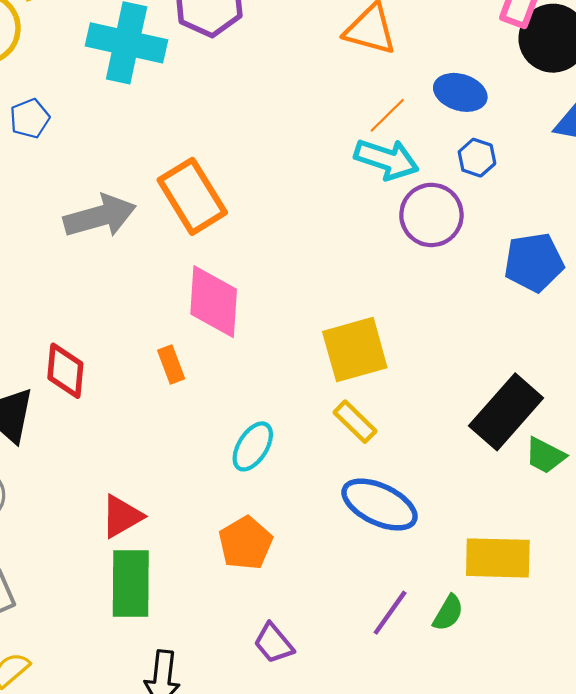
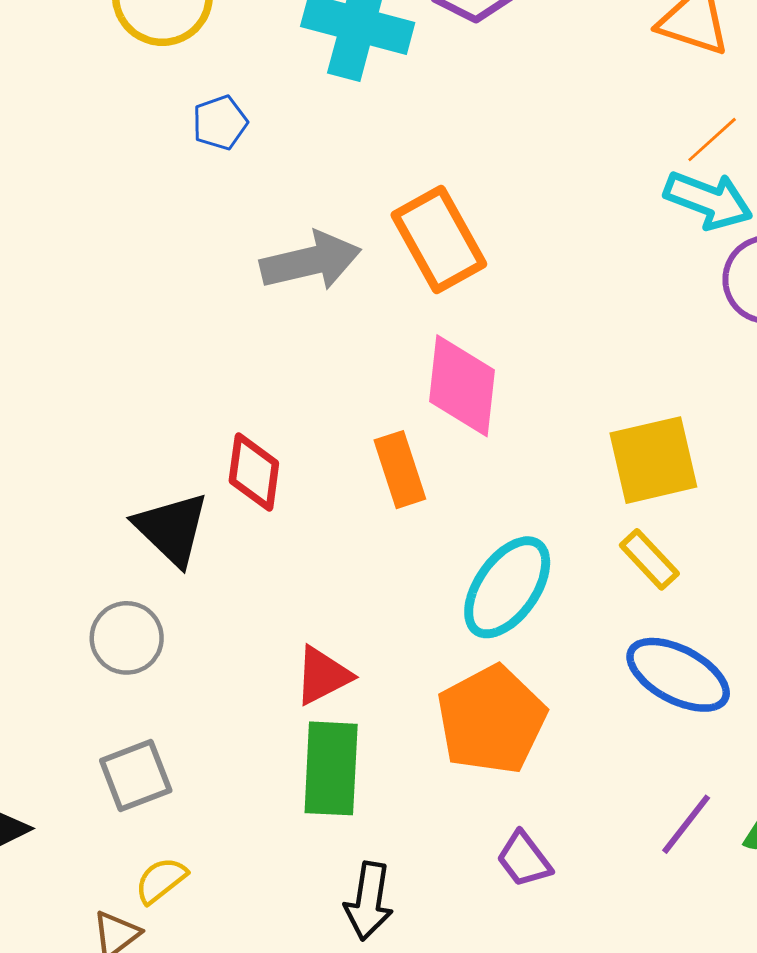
orange rectangle: (171, 364) -> (400, 470), size x1.4
cyan ellipse: (253, 446) -> (507, 587), size x1.5
orange pentagon: (245, 543) -> (491, 720), size x1.5

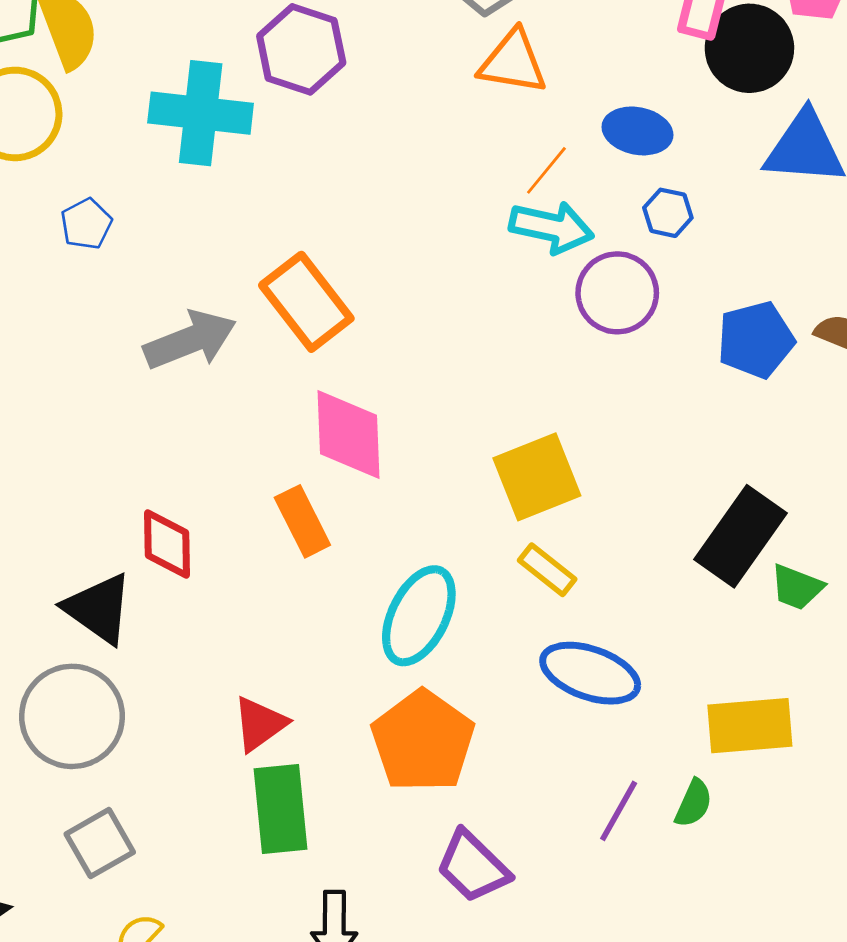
gray circle: (127, 638) -> (72, 716), size x1.5
purple trapezoid: (524, 859) -> (473, 866), size x1.4

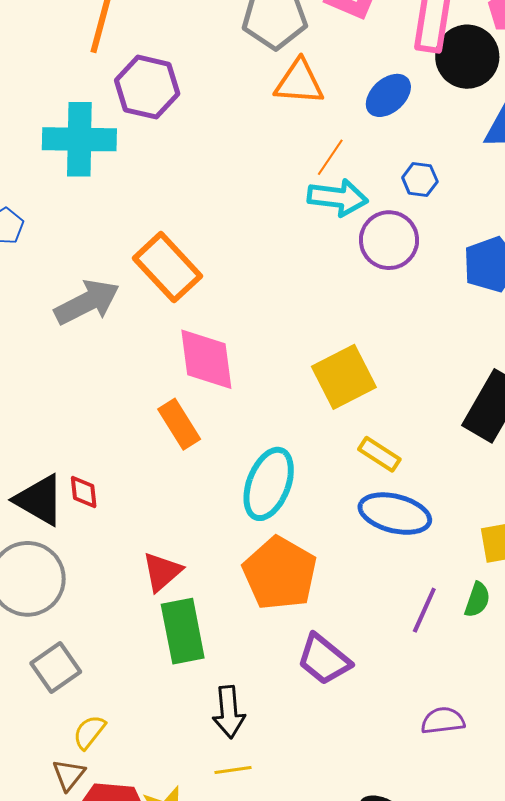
blue ellipse: (637, 131) -> (388, 95), moved, turned -48
red diamond: (167, 544) -> (84, 492), moved, size x0.7
yellow rectangle: (547, 570) -> (379, 454), moved

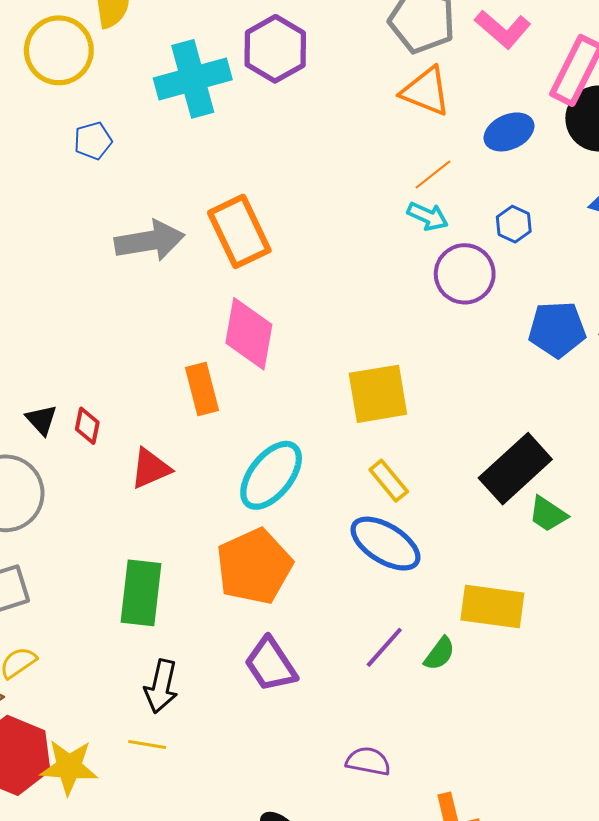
cyan cross: (79, 139) -> (193, 79), turned -34
cyan arrow: (338, 198) -> (428, 216), size x0.7
black triangle: (39, 500) -> (41, 420), size x0.6
red triangle: (162, 572) -> (150, 469), moved

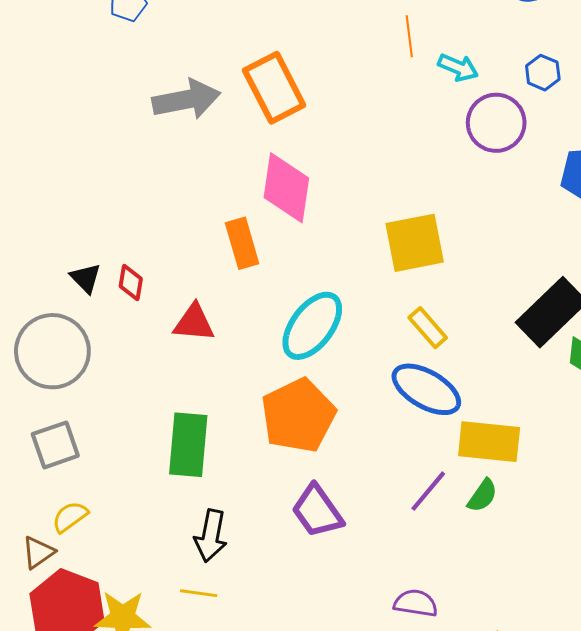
orange line: (433, 174) -> (409, 36), moved, turned -57
red triangle: (150, 469) -> (194, 323), turned 30
yellow rectangle: (492, 606) -> (489, 442), moved

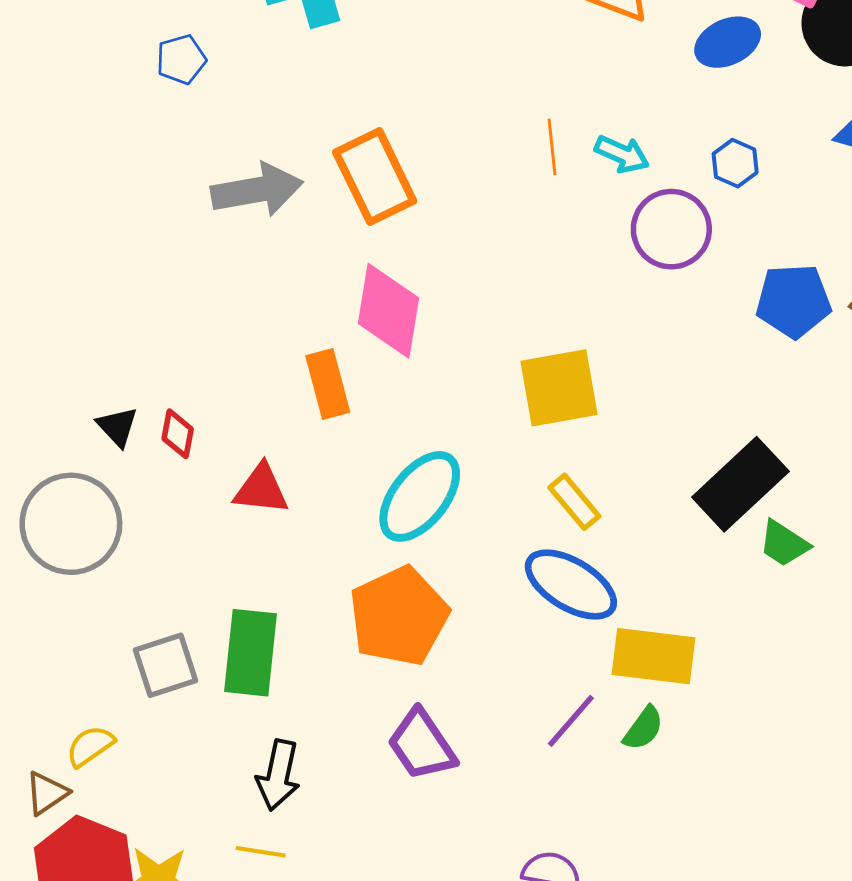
orange line: (409, 36) -> (552, 147), moved
gray square: (55, 445) -> (166, 665), moved

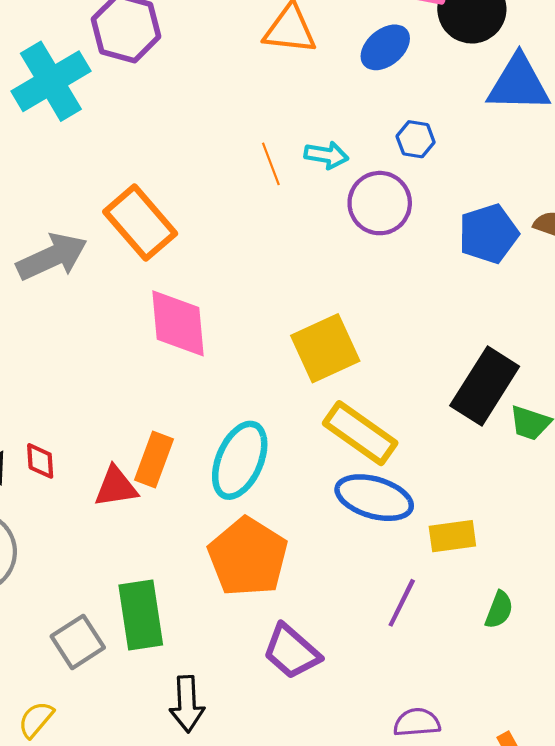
orange rectangle: (328, 384) -> (154, 460), moved, turned 50
yellow rectangle: (574, 502) -> (360, 433), size x1.6
yellow rectangle: (654, 656) -> (452, 536), size x0.7
green semicircle: (643, 728) -> (499, 610), moved

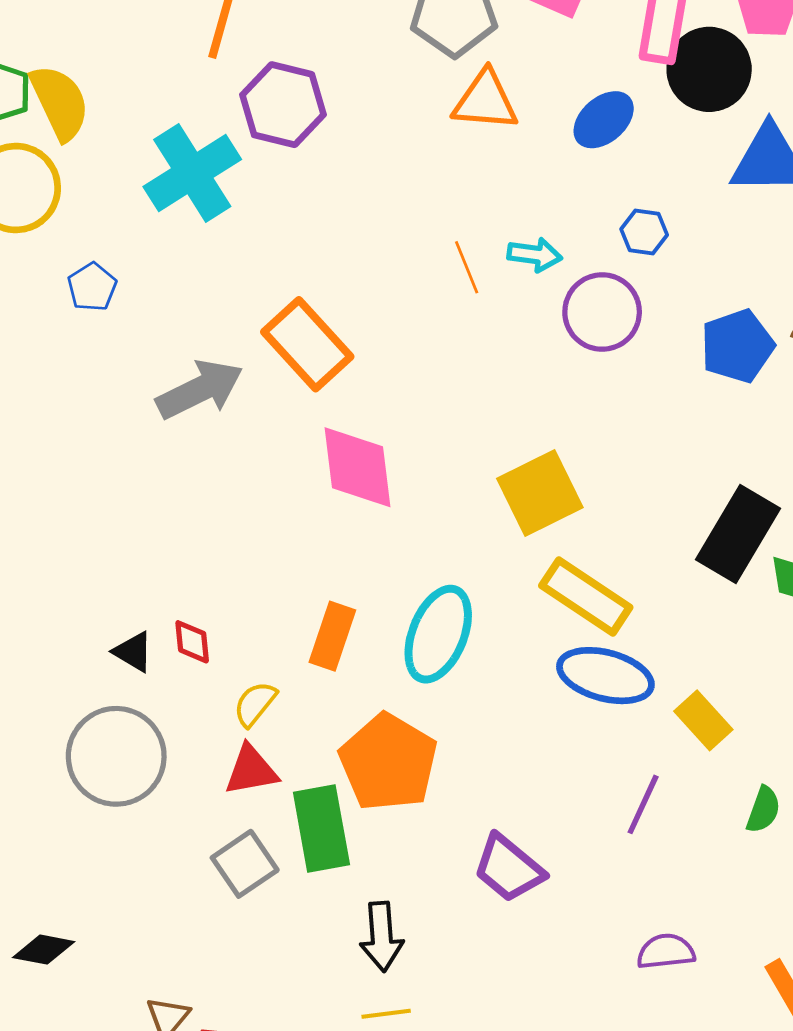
red triangle: (116, 487) -> (251, 770), moved
yellow rectangle: (452, 536) -> (703, 720), turned 57
orange pentagon: (248, 557) -> (388, 762), moved
yellow semicircle: (36, 720) -> (255, 704), moved

